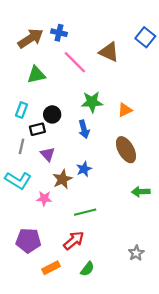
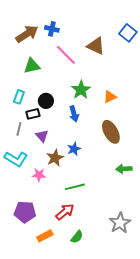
green star: (92, 102) -> (81, 90), turned -30
gray star: (136, 253) -> (120, 223), size x1.5

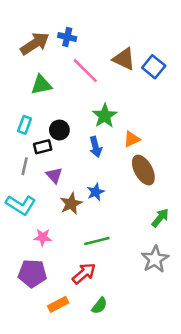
blue square: (128, 33) -> (154, 67), moved
orange triangle: (110, 97) -> (132, 139), moved
green arrow: (124, 169) -> (160, 218), turned 133
pink star: (39, 175) -> (43, 237), moved
gray star: (120, 223) -> (155, 259), moved

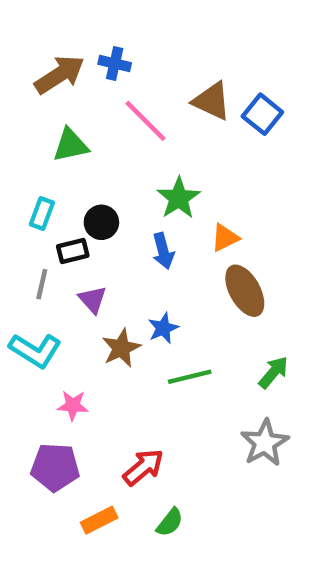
green line: (97, 241) -> (190, 377), moved

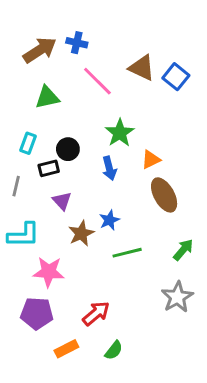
gray line: (42, 284) -> (16, 186), moved
cyan L-shape: (35, 350) -> (24, 235), turned -32
pink star: (73, 405) -> (49, 272), size x1.5

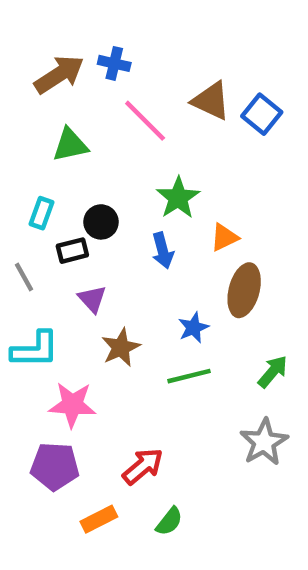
gray line: (16, 186) -> (24, 277), turned -42
brown ellipse: (164, 195) -> (244, 290), turned 44
blue star: (109, 220) -> (193, 328), moved

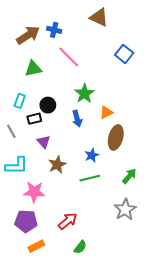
brown triangle: (211, 101) -> (99, 17), moved
orange rectangle: (99, 519) -> (36, 246), moved

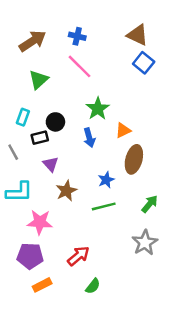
brown triangle: (99, 17) -> (138, 35), moved
blue cross: (54, 30) -> (77, 36), moved
green triangle: (33, 69) -> (39, 80), turned -30

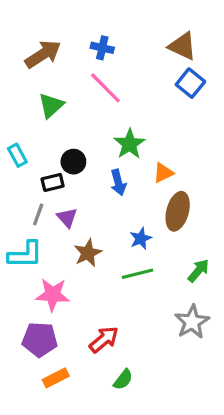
cyan rectangle: (23, 117) -> (17, 155), moved, turned -49
gray line: (13, 152) -> (38, 214), moved, turned 49

